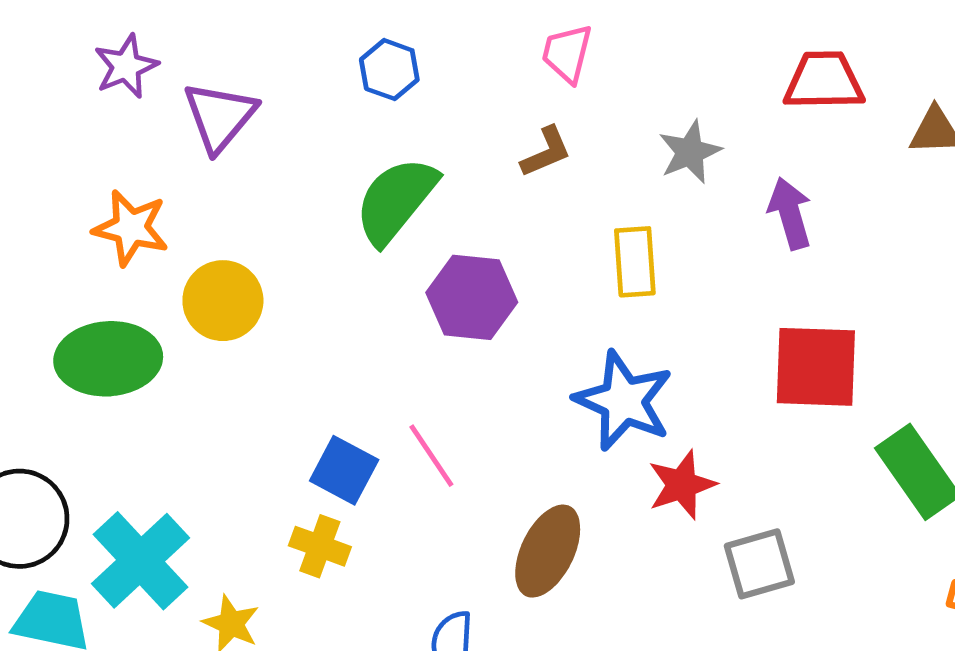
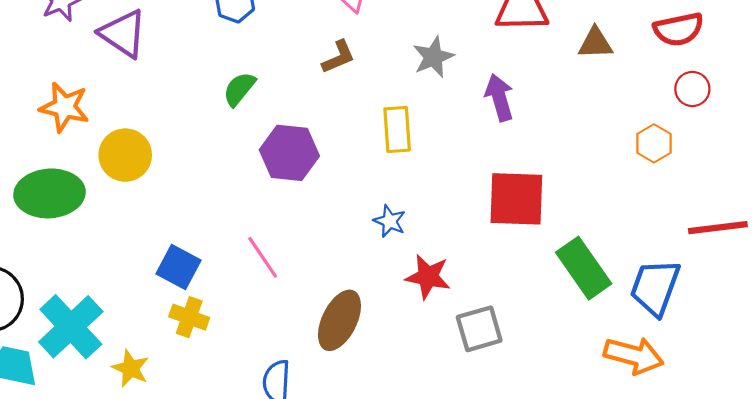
purple triangle: (220, 116) -> (123, 34), turned -36
green semicircle: (396, 200) -> (239, 89), size x0.6
blue star: (624, 401) -> (390, 221), size x0.5
blue square: (344, 470) -> (179, 267), moved
red star: (682, 485) -> (428, 277), turned 30

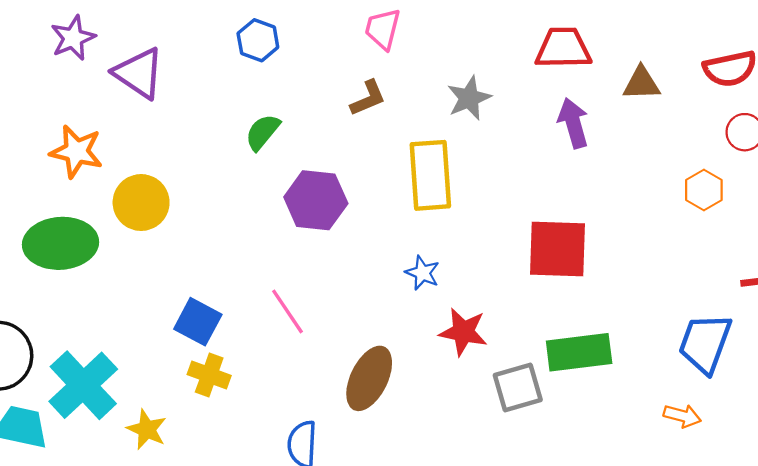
purple arrow: (499, 98) -> (573, 123), moved
yellow rectangle: (397, 129) -> (430, 175), size x1.4
green rectangle: (584, 268) -> (579, 352), moved, turned -62
orange arrow: (634, 356) -> (682, 416), size x0.6

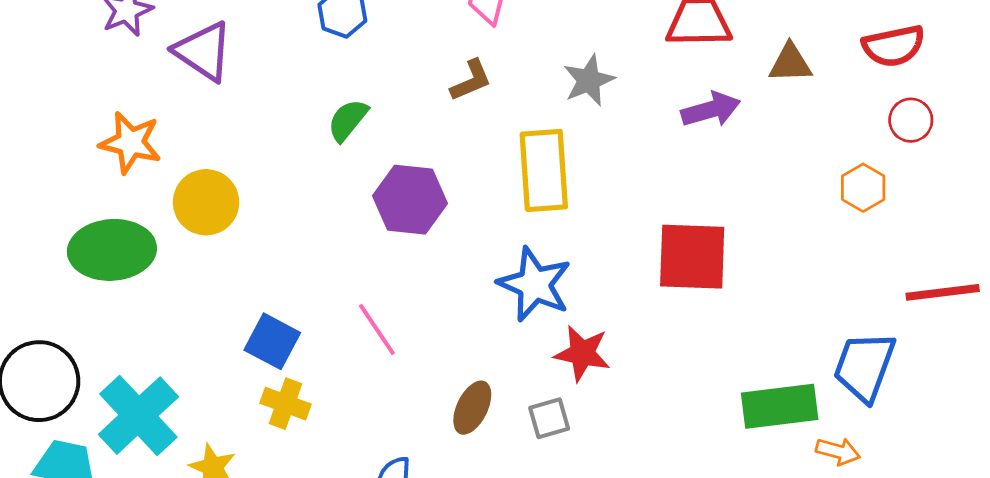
purple arrow: (573, 123) -> (711, 110), turned 90
blue star: (422, 273) -> (535, 284), size x1.8
green rectangle: (579, 352) -> (780, 406), moved
brown ellipse: (369, 378) -> (472, 408), size x0.7
gray square: (518, 387) -> (549, 418), moved, size x0.7

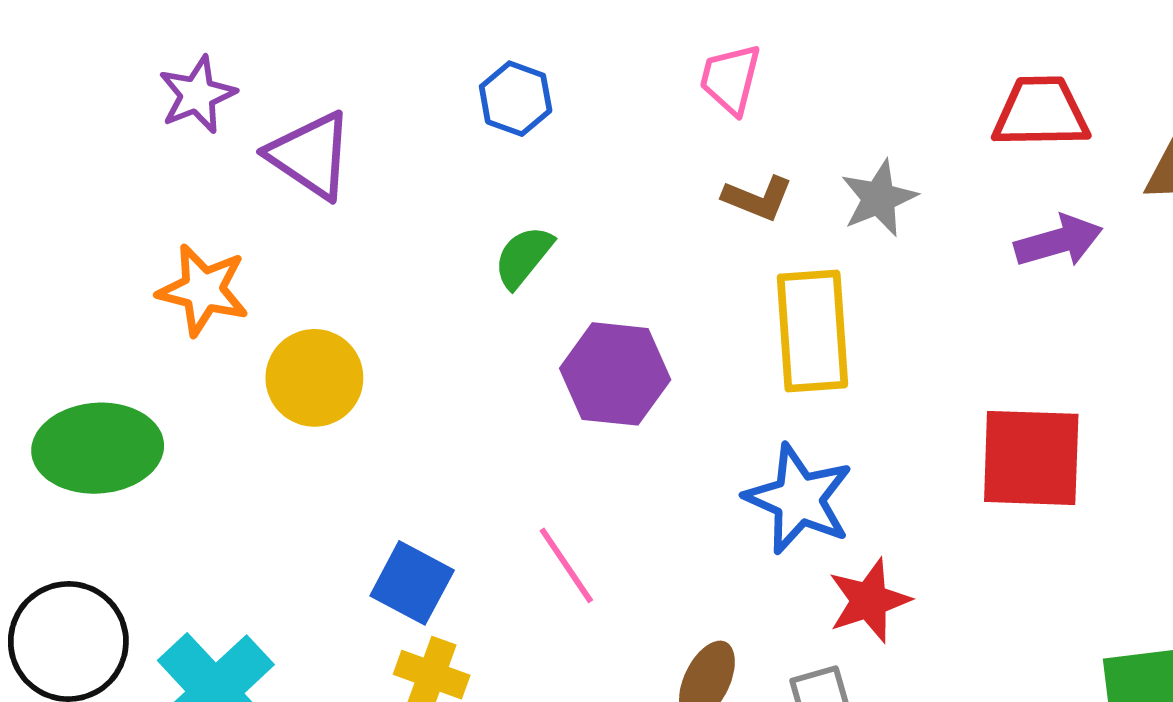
brown L-shape: (471, 80) -> (758, 198), moved, turned 45
green ellipse: (112, 250) -> (98, 448), moved
red star: (582, 353) -> (869, 601), turned -30

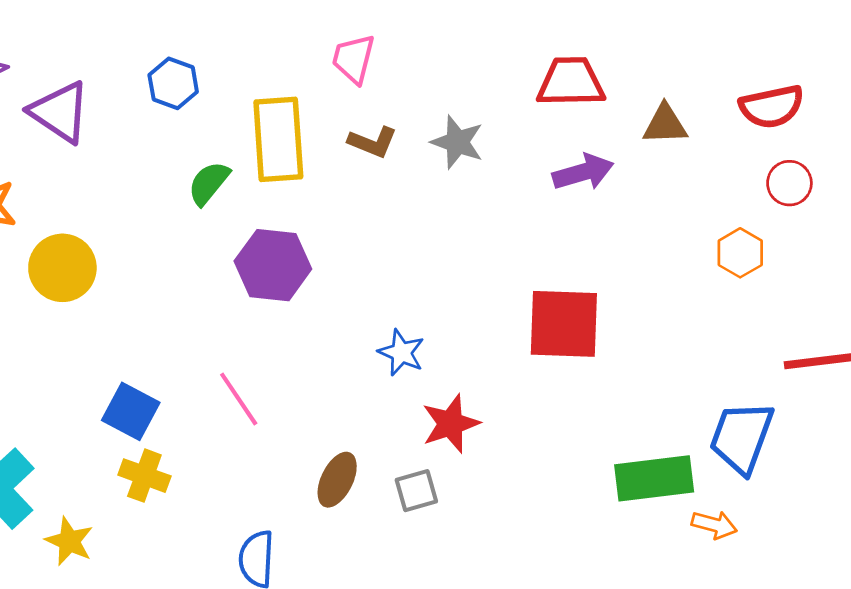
blue hexagon: (516, 99) -> (173, 83), moved
gray star: (879, 198) -> (457, 142), turned -30
yellow rectangle: (812, 331) -> (278, 139), moved
blue star: (799, 499) -> (401, 353), size x0.6

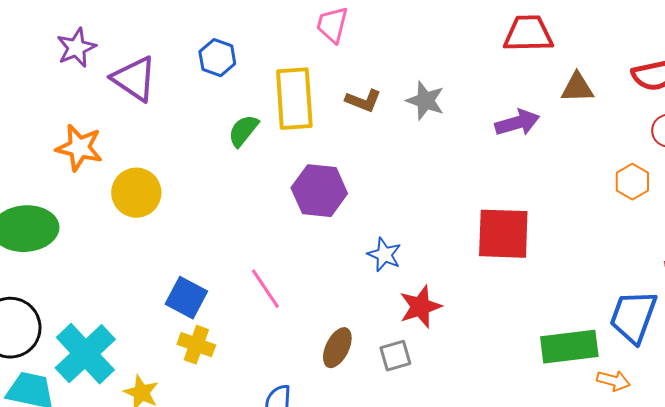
pink trapezoid: (354, 59) -> (332, 25), moved
red trapezoid: (571, 82) -> (528, 34), moved
purple hexagon: (273, 265) -> (319, 191), moved

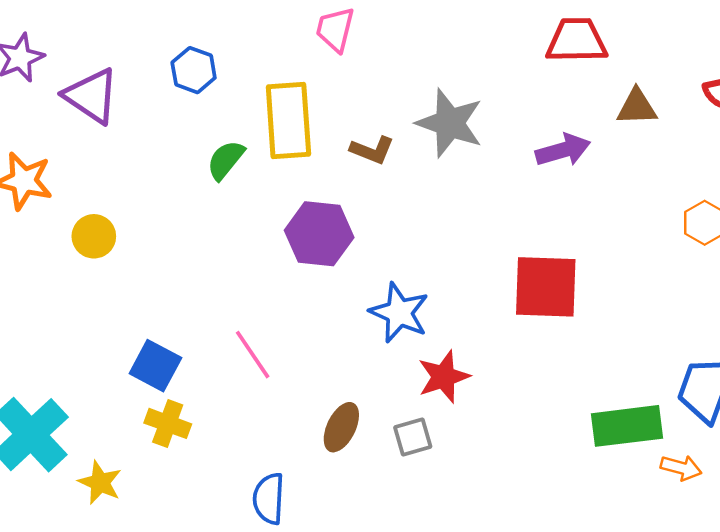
brown L-shape: (363, 101) -> (372, 150), moved
gray star: (425, 101) -> (450, 123), size x1.4
yellow circle: (136, 193) -> (94, 236), size x0.7
blue star: (384, 255) -> (399, 313), size x1.4

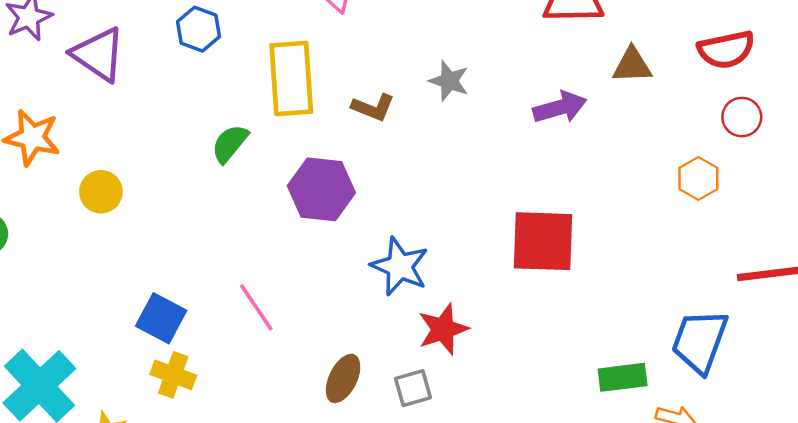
gray star: (450, 123) -> (449, 81), size x0.6
green semicircle: (226, 160) -> (230, 144), moved
green rectangle: (627, 426) -> (623, 377), size x0.7

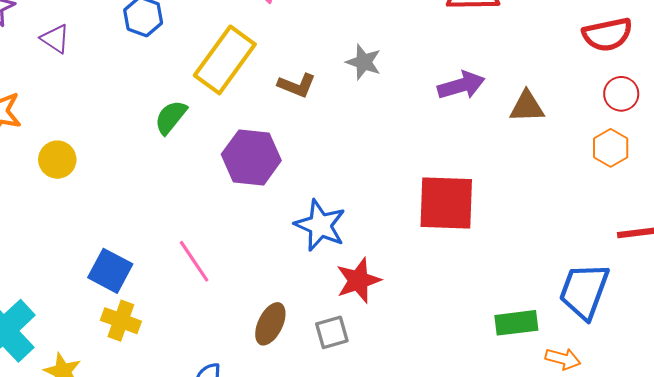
purple triangle: (98, 54) -> (55, 39), size x0.6
brown triangle: (632, 65) -> (527, 107), moved
yellow rectangle: (291, 79) -> (225, 60), turned 40
orange hexagon: (698, 179) -> (611, 148), moved

